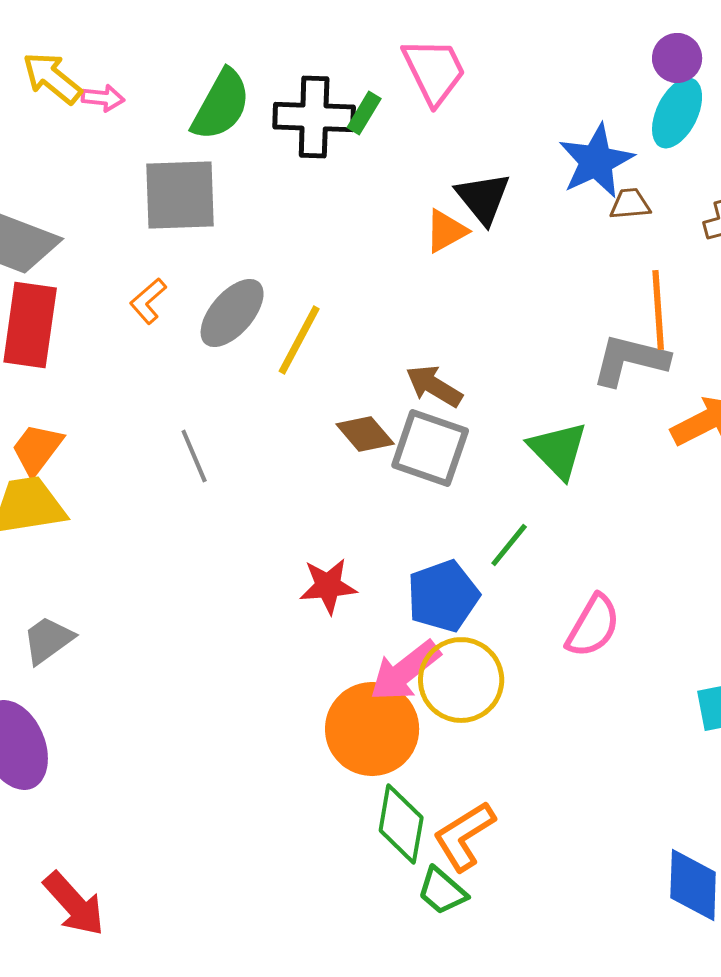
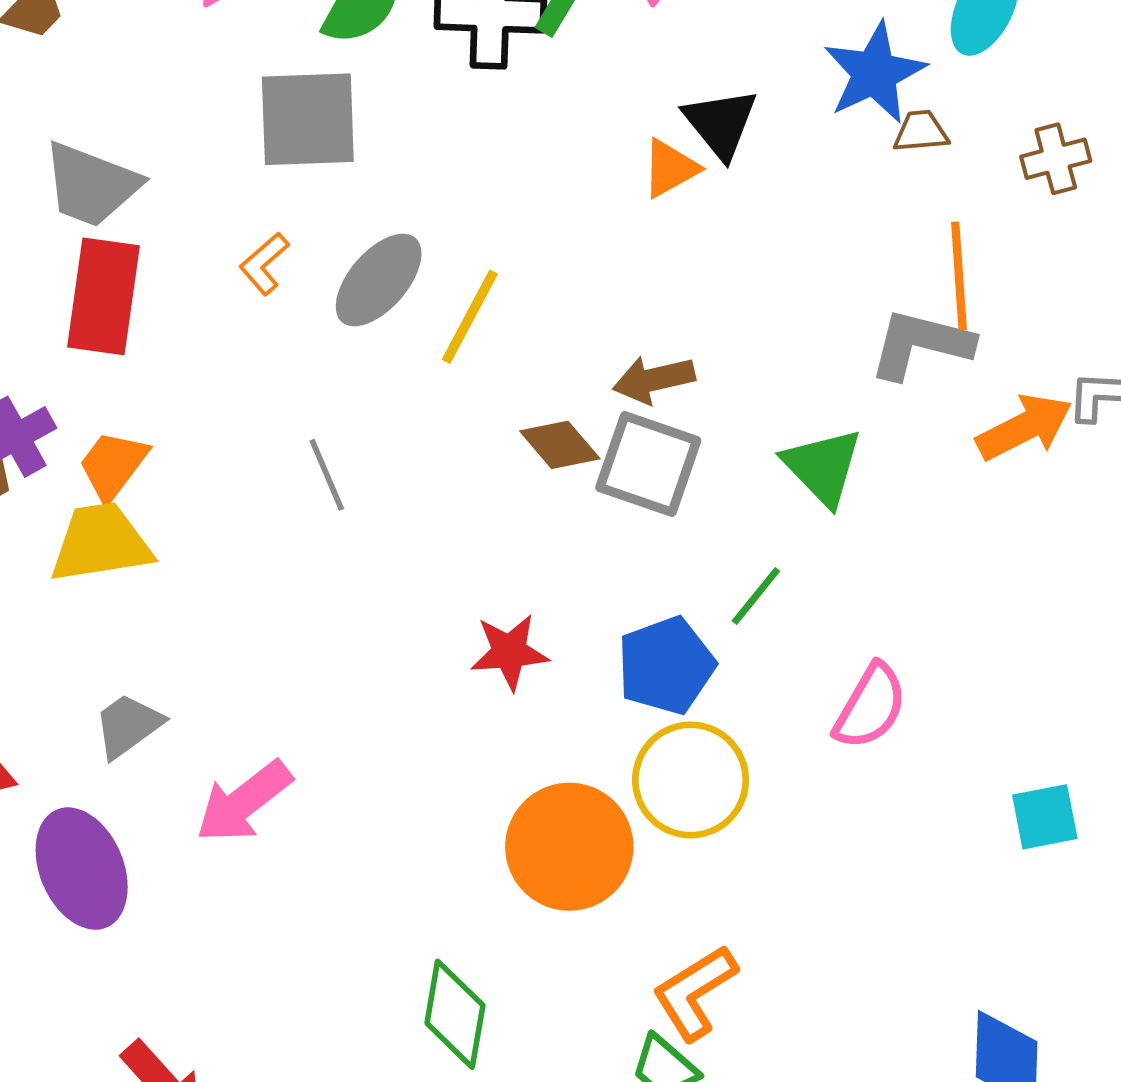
brown arrow: (434, 386) -> (654, 379), turned -44
pink arrow: (405, 671) -> (244, 802), moved
green diamond: (401, 824) -> (455, 1014), moved

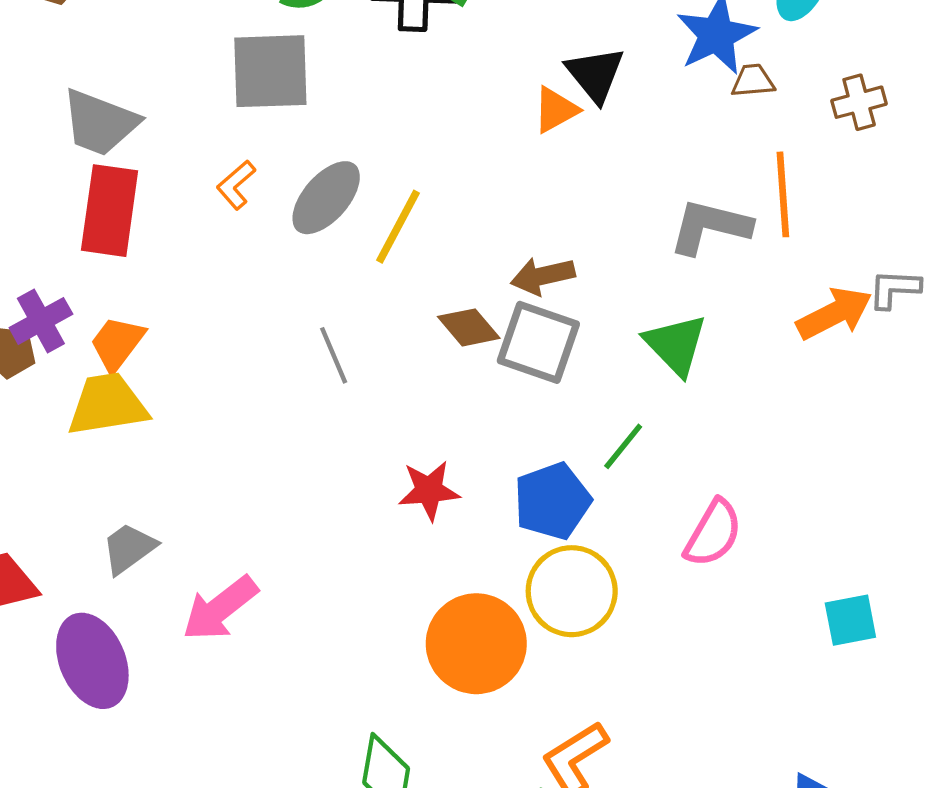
gray L-shape: (921, 344) -> (710, 227), moved
gray line: (327, 475) -> (334, 355), moved

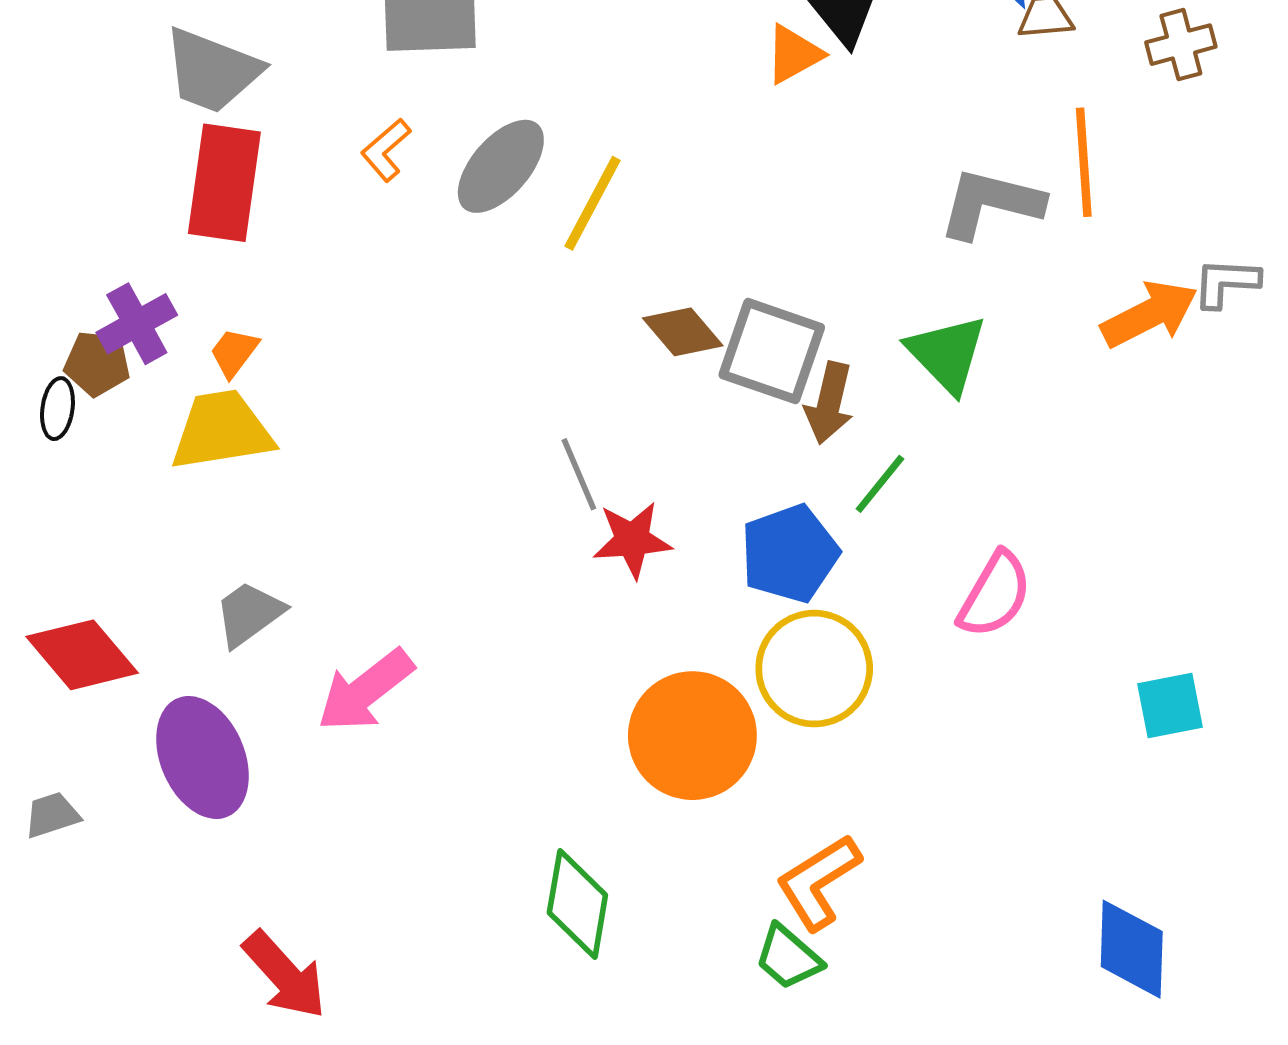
brown arrow: (543, 276) -> (829, 403), moved, turned -64
orange trapezoid: (117, 343) -> (234, 352), size x0.7
gray line: (334, 355) -> (579, 474), moved

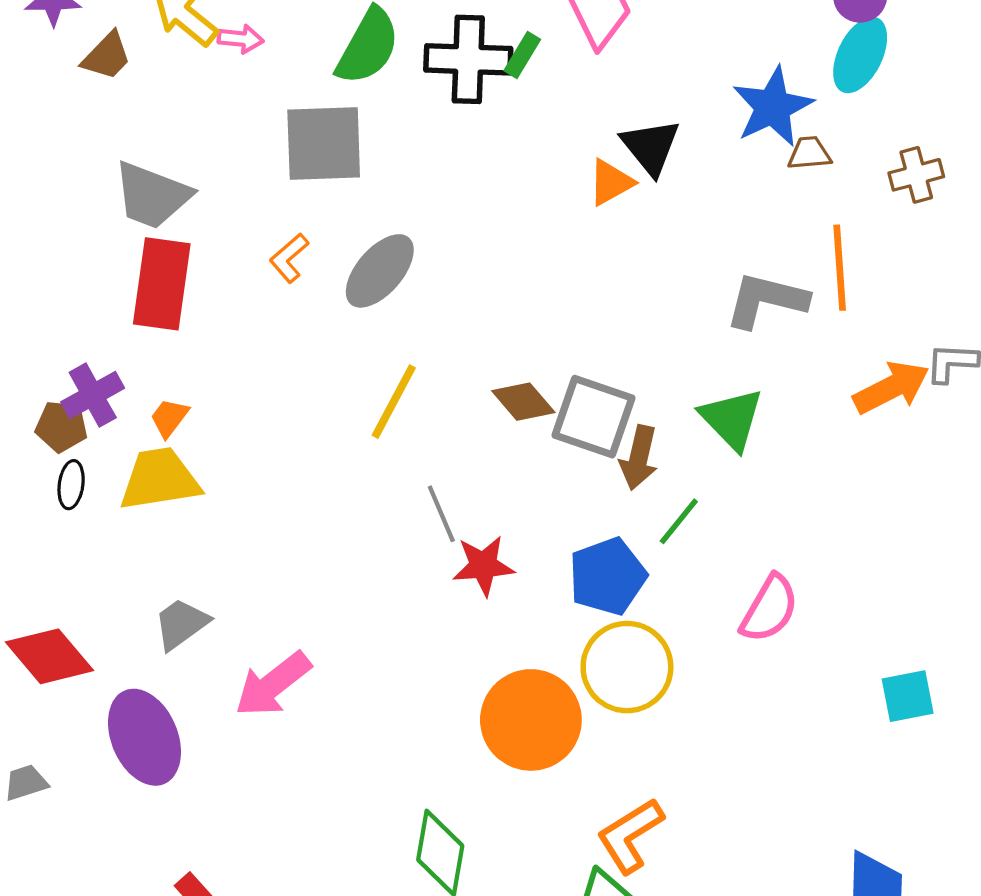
yellow line: (593, 203) -> (394, 402), moved
black ellipse: (57, 409) -> (71, 485), moved

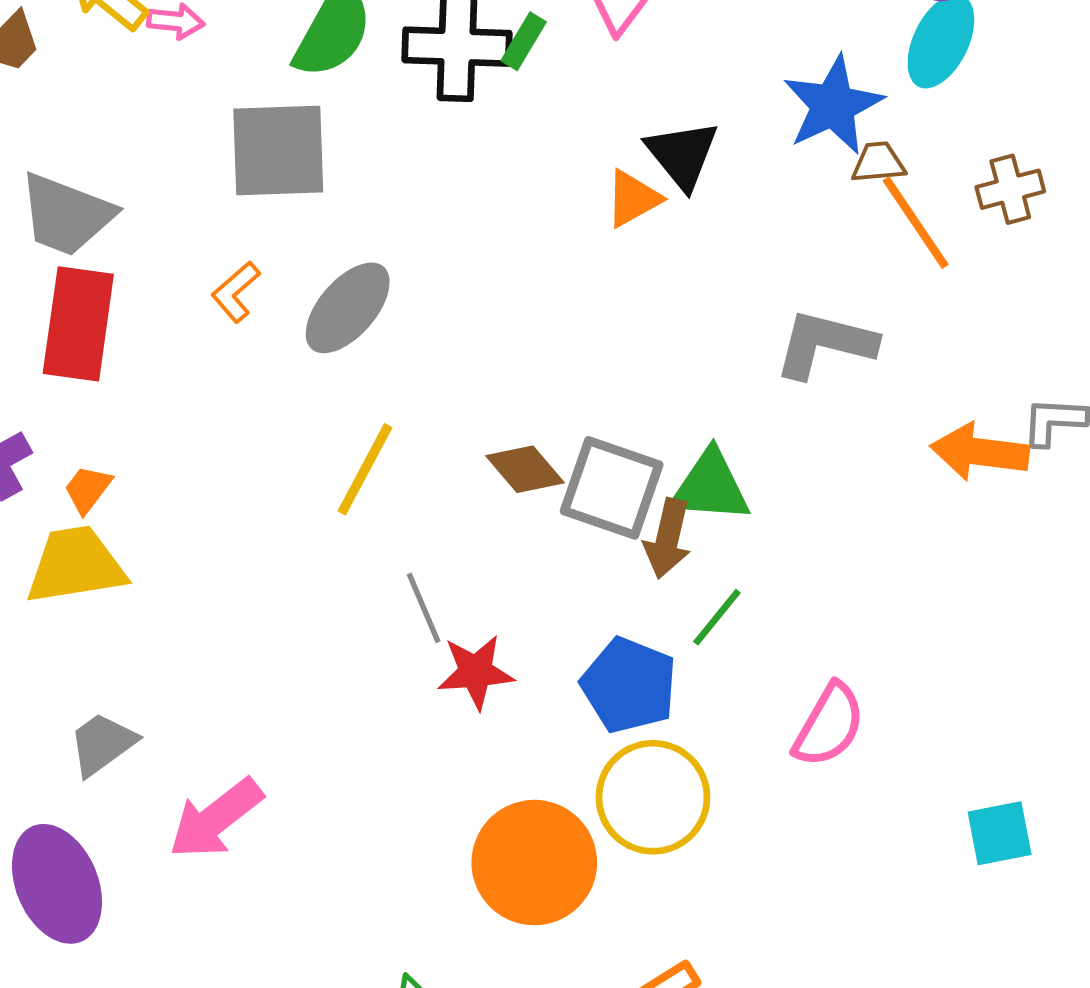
orange line: (840, 268) -> (916, 223), moved, turned -30
orange arrow: (891, 387) -> (980, 452), turned -146
green triangle: (732, 419) -> (710, 487), moved, turned -42
blue pentagon: (608, 576) -> (629, 685), turned -30

